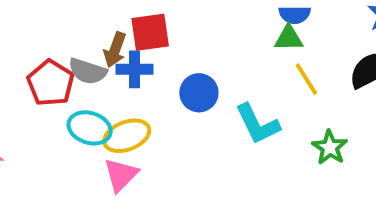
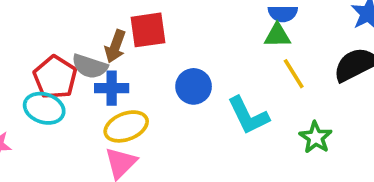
blue cross: (135, 69) -> (112, 88), moved
cyan ellipse: (90, 128) -> (44, 108), moved

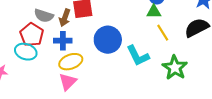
gray semicircle: (90, 66) -> (44, 16), moved
blue circle: (194, 86) -> (108, 40), size x1.4
green star: (316, 137) -> (175, 68), size x1.4

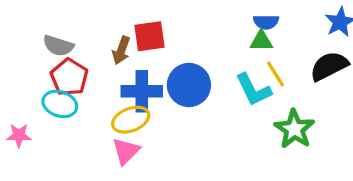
gray semicircle: (44, 16) -> (58, 46), moved
blue cross: (63, 41) -> (142, 91), moved, size x1.4
cyan L-shape: (138, 56) -> (253, 90), moved

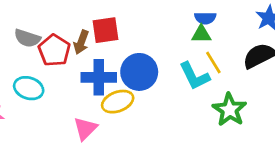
red pentagon: (69, 77) -> (54, 50), moved
yellow ellipse: (131, 120) -> (118, 102), moved

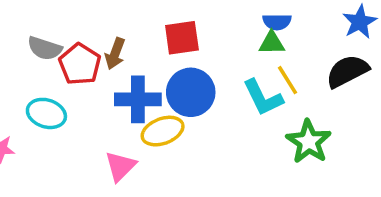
red square: (106, 30) -> (182, 38), moved

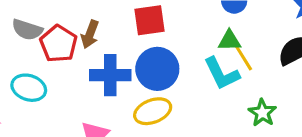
green triangle: (272, 43) -> (229, 41), moved
yellow ellipse: (163, 131) -> (153, 111), moved
green star: (309, 142) -> (262, 113), size x0.7

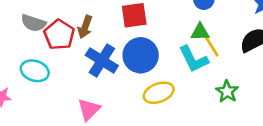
blue cross: (110, 75) -> (102, 60), turned 32
yellow ellipse: (153, 111) -> (159, 93), moved

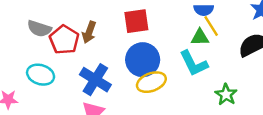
yellow line: (212, 46) -> (211, 26), moved
blue cross: (102, 60) -> (95, 80), moved
yellow ellipse: (159, 93) -> (151, 82), moved

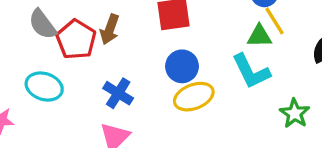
gray semicircle: (39, 29) -> (42, 24), turned 35
blue circle: (143, 60) -> (182, 66), size x0.7
blue cross: (95, 80) -> (118, 93), size x0.7

